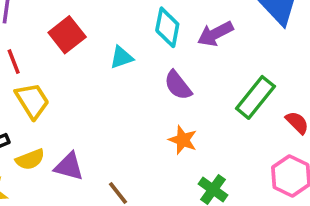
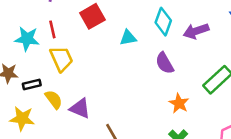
orange star: (183, 140) -> (179, 103), moved
yellow semicircle: (30, 159) -> (54, 99), turned -114

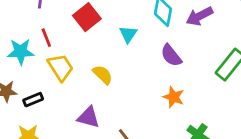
cyan triangle: (128, 38) -> (128, 34), turned -36
yellow semicircle: (54, 99) -> (103, 75), moved
orange star: (179, 103) -> (174, 97), moved

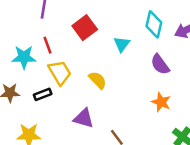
black rectangle: (33, 100) -> (43, 94), moved

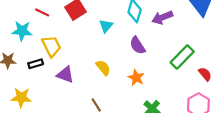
red line: (48, 45) -> (42, 12), moved, turned -48
yellow semicircle: (98, 80) -> (103, 68), moved
purple triangle: (84, 118) -> (65, 75), moved

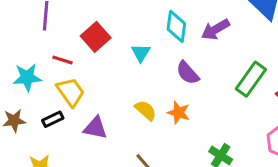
red line: (42, 12) -> (62, 60), moved
orange star: (136, 78) -> (179, 113), moved

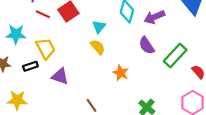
red line: (62, 60) -> (43, 14), moved
purple semicircle: (188, 73) -> (147, 46), moved
yellow semicircle: (146, 110) -> (98, 47), moved

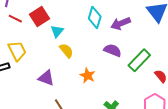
cyan triangle: (99, 27) -> (57, 31), moved
purple semicircle: (147, 46) -> (113, 50), turned 144
purple triangle: (60, 76) -> (46, 78), moved

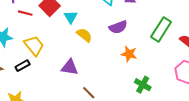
purple semicircle: (113, 50) -> (118, 27), moved, turned 150
orange star: (88, 75) -> (129, 54), moved

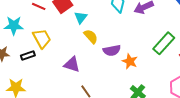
purple semicircle: (118, 27) -> (112, 50), moved

